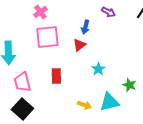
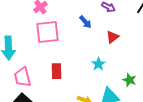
blue arrow: (85, 27) -> (85, 22), turned -56
red triangle: (79, 45) -> (112, 37), moved

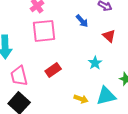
red triangle: (112, 37) -> (109, 36), turned -40
red rectangle: (56, 71) -> (53, 70), turned 56

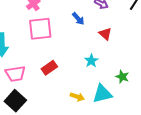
pink trapezoid: (19, 76) -> (15, 74), turned -85

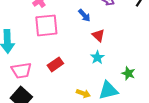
red triangle: (105, 34) -> (98, 35), moved

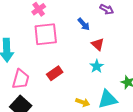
pink trapezoid: (21, 70) -> (21, 79), turned -65

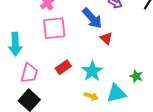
blue arrow: (84, 24) -> (92, 18), size x1.6
cyan star: (97, 66) -> (92, 71), moved, size x1.5

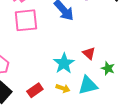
red triangle: (106, 38) -> (89, 53), moved
red rectangle: (63, 67) -> (35, 90), moved

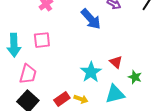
pink square: (26, 20) -> (42, 40), moved, size x0.7
yellow arrow: (63, 88) -> (81, 99), moved

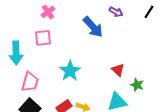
pink square: (42, 40) -> (43, 38), moved
cyan star: (91, 72) -> (70, 71), moved

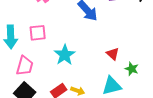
pink square: (43, 38) -> (38, 33), moved

